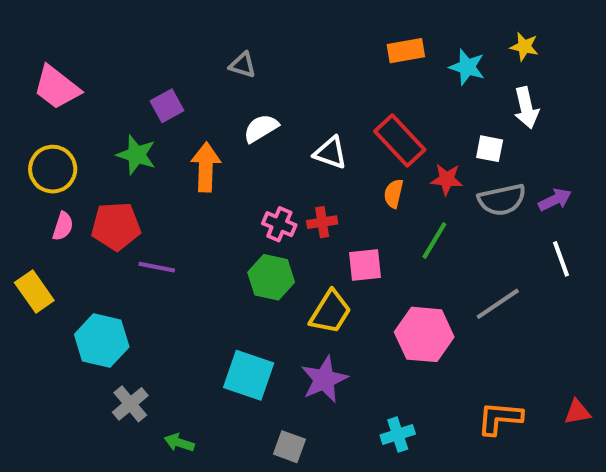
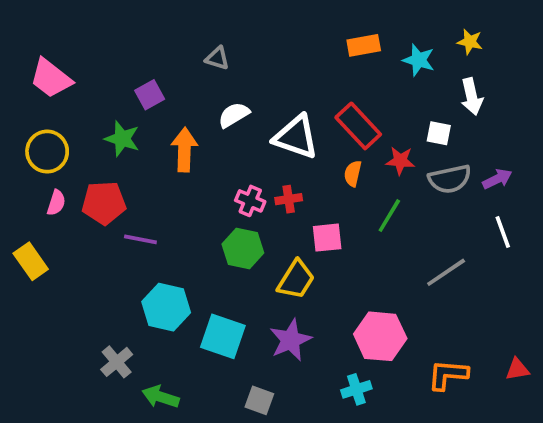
white triangle: (330, 153) -> (296, 137), size x1.5
pink hexagon: (424, 334) -> (380, 336), moved
cyan hexagon: (102, 341) -> (166, 307), moved
green arrow: (179, 443) -> (161, 397), size x1.4

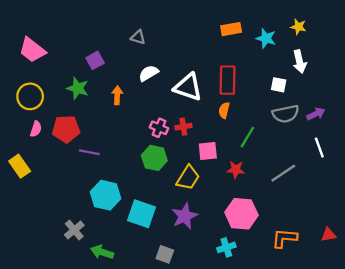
red rectangle: (358, 126) -> (228, 80), turned 44
orange arrow: (184, 150) -> (117, 95), size x0.7
red star: (400, 161) -> (236, 170), moved

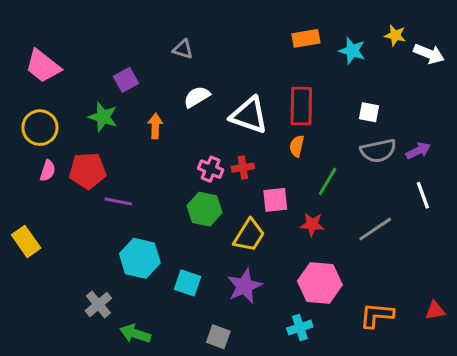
white arrow: (300, 62) -> (429, 54), moved, turned -55
yellow rectangle: (20, 166) -> (26, 241), moved
cyan square: (142, 214) -> (188, 283), size x0.7

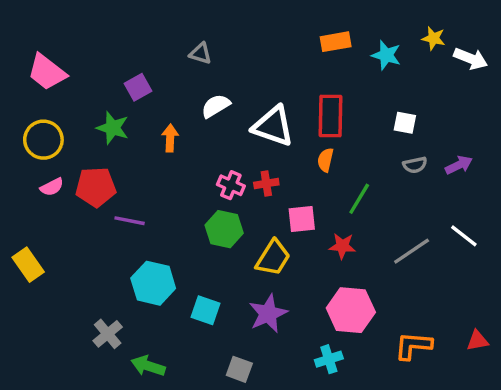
gray semicircle: (378, 151) -> (415, 165), size x0.6
pink semicircle: (48, 171) -> (52, 187), turned 45
white line: (423, 195) -> (464, 236), moved, turned -32

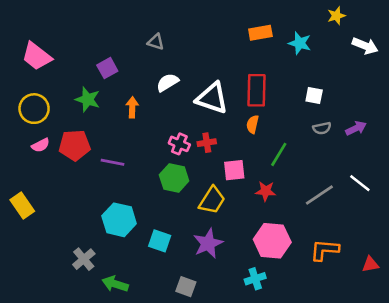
yellow star: (434, 38) -> (336, 16), moved, turned -30
purple line: (130, 221) -> (113, 162), moved
orange L-shape: (413, 346) -> (325, 250), moved

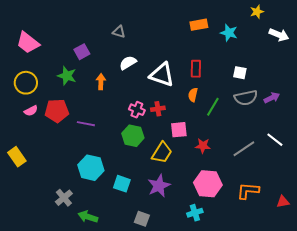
red rectangle: (257, 90) -> (196, 69), size x0.7
gray semicircle: (322, 128) -> (246, 98), size x1.6
green line: (279, 154) -> (213, 107), moved

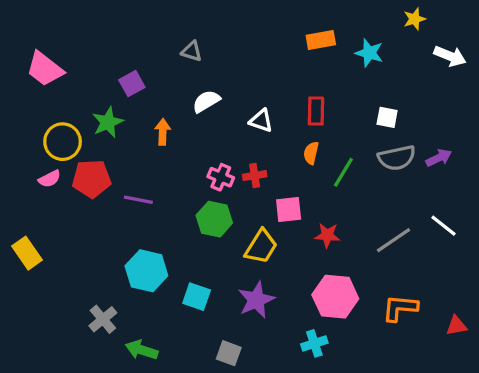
white triangle: (162, 75) -> (261, 121), size x0.6
green star: (67, 76) -> (108, 122), turned 30
yellow circle: (26, 83) -> (63, 142), moved

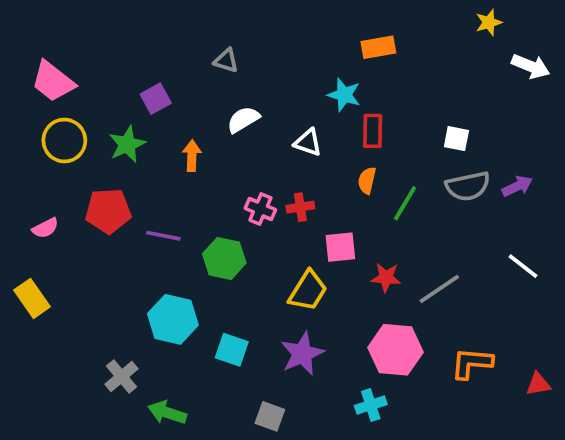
cyan star: (369, 53) -> (344, 95), moved
yellow circle: (63, 142) -> (64, 140), moved
pink semicircle: (50, 179) -> (45, 228), moved
green hexagon: (214, 219) -> (224, 258), moved
gray line: (393, 240) -> (439, 289), moved

